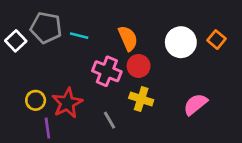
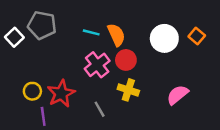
cyan line: (79, 36) -> (91, 32), moved
pink cross: (107, 71) -> (97, 65), turned 30

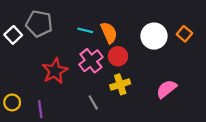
yellow cross: (128, 90) -> (120, 84), turned -36
yellow circle: (32, 91) -> (12, 102), moved
red star: (61, 94) -> (55, 71), moved

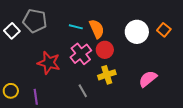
red star: (55, 71) -> (49, 63), turned -30

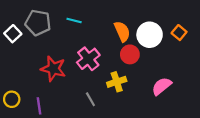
cyan line: (76, 27) -> (74, 20), moved
orange semicircle: (97, 29) -> (122, 31), moved
red circle: (105, 50) -> (130, 54), moved

